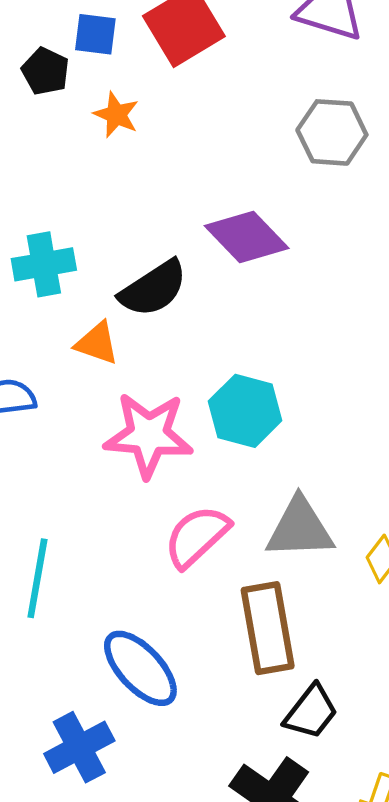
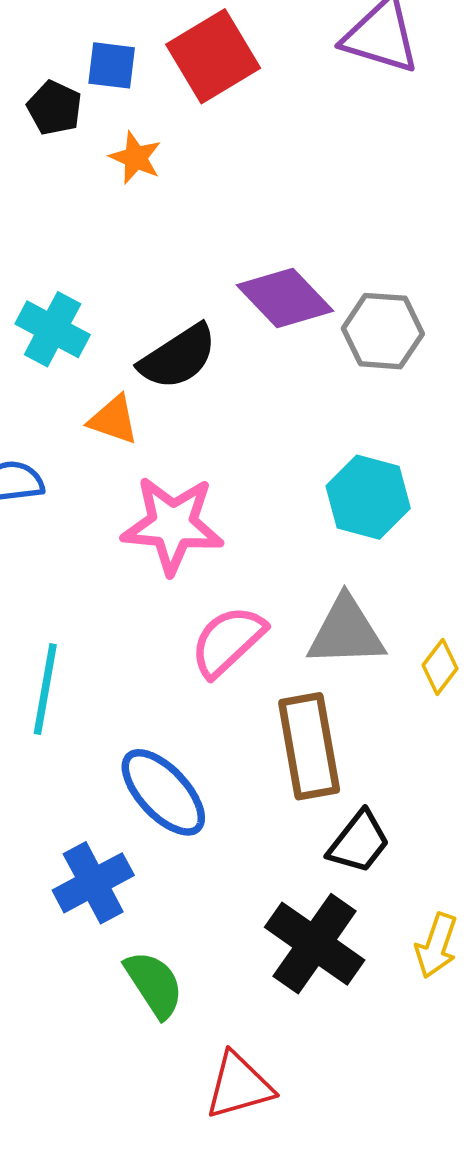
gray hexagon: (332, 132) -> (383, 331), moved
cyan cross: (44, 264) -> (53, 329), turned 38
cyan hexagon: (245, 411) -> (368, 497), moved

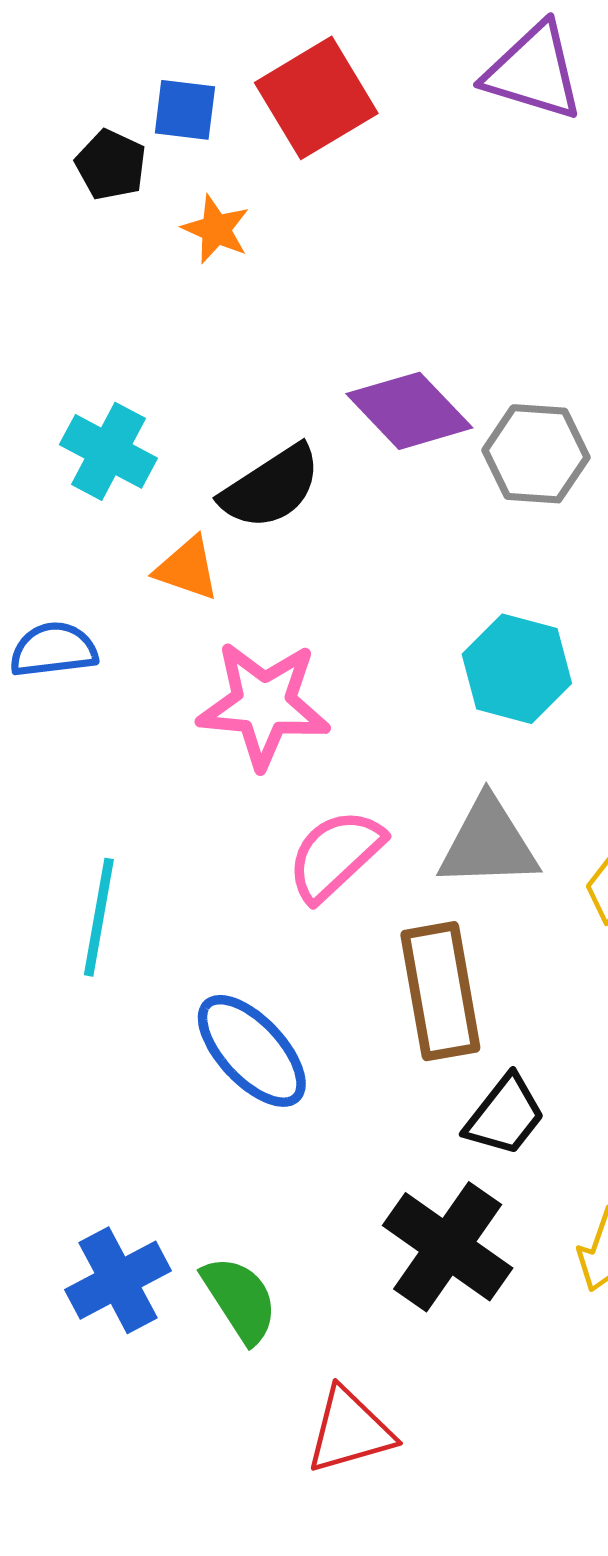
blue cross: (93, 883) -> (118, 1280), moved

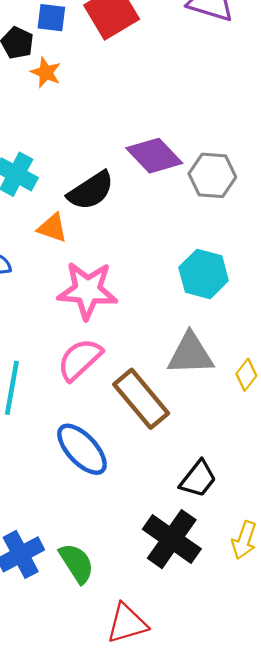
orange star: (216, 229) -> (46, 72), moved
pink semicircle: (335, 855) -> (80, 359), moved
brown rectangle: (440, 991) -> (141, 399), moved, turned -30

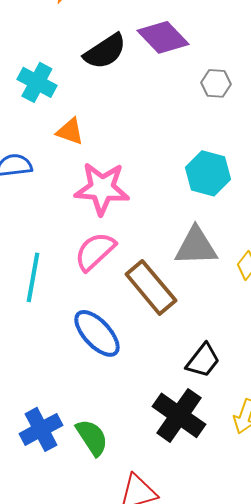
purple diamond: (154, 156) -> (163, 37), moved
gray hexagon: (212, 175) -> (216, 83), size x0.7
black semicircle: (91, 191) -> (105, 51), moved

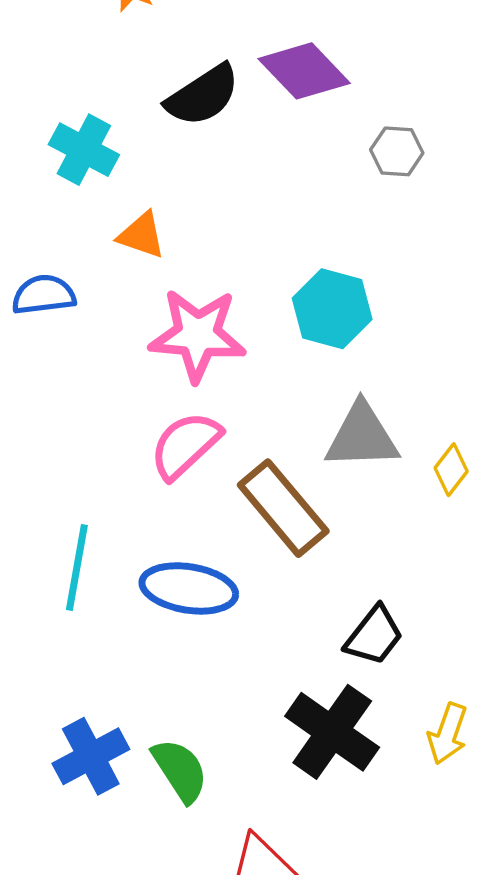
cyan hexagon: (208, 173) -> (332, 309), moved
cyan line: (33, 277) -> (77, 567), moved
blue ellipse: (97, 333) -> (189, 588), turned -38

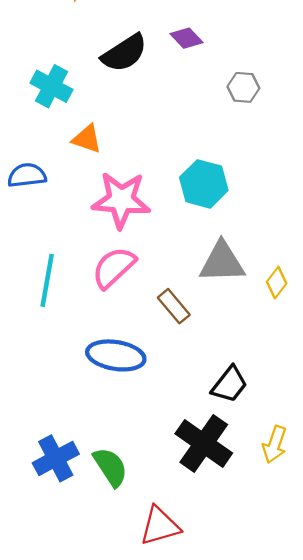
purple diamond: (304, 71) -> (187, 38), size x0.6
brown rectangle: (283, 508) -> (174, 306), size x0.6
cyan line: (77, 567) -> (47, 280), moved

